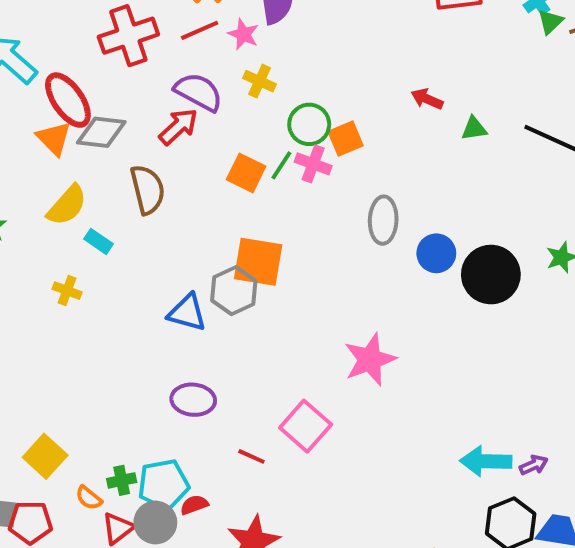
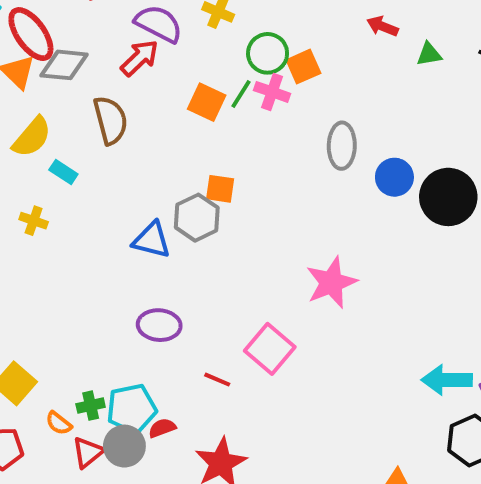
orange square: (258, 262) -> (220, 189), size x0.6

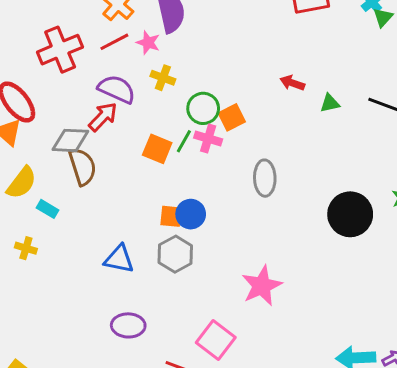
gray diamond: (64, 65) -> (70, 140), moved
blue circle: (394, 177) -> (191, 214), moved
gray hexagon: (197, 218) -> (175, 254), moved

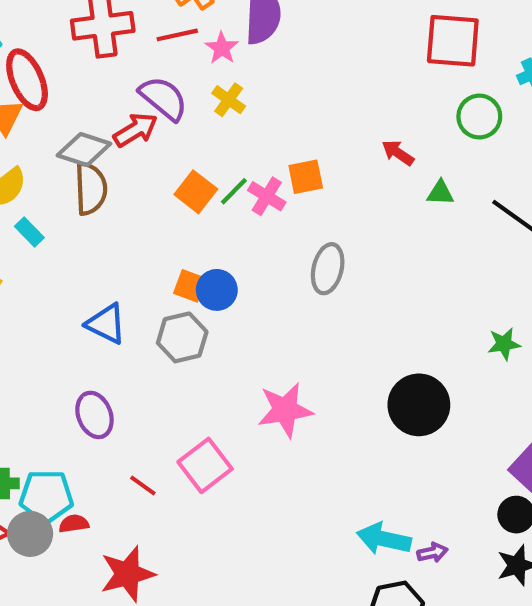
green circle: (203, 108) -> (479, 117), moved
black circle: (350, 214) -> (419, 405), moved
purple ellipse: (128, 325) -> (94, 415), turned 52

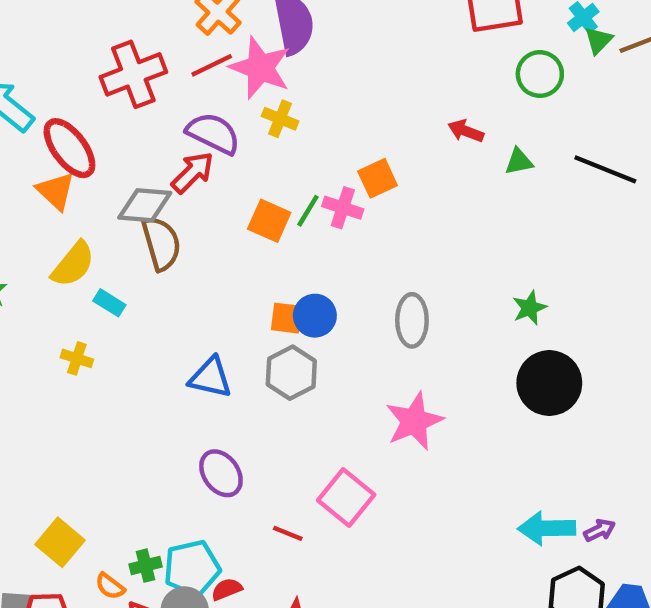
pink star: (222, 48) -> (260, 68), size x1.8
gray ellipse: (328, 269) -> (412, 320), moved
green star: (504, 344) -> (530, 308), moved

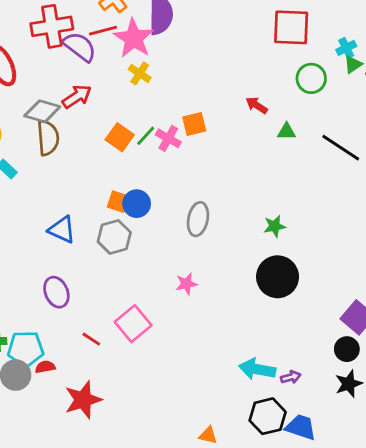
purple semicircle: (213, 133) -> (80, 47), moved
pink star: (414, 421) -> (186, 284), size x0.6

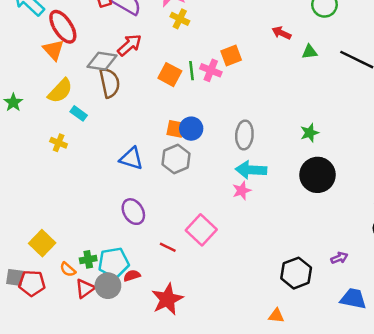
green line: (146, 136) -> (191, 71), turned -42
cyan arrow: (257, 369) -> (251, 170), moved
black hexagon: (268, 416) -> (296, 273), moved

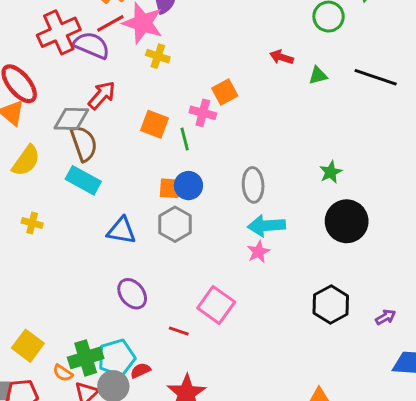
green line: (191, 71) -> (185, 139), moved
cyan rectangle: (79, 113) -> (83, 180), moved, size x1.6
green cross: (88, 259) -> (86, 358), size x1.6
black hexagon: (296, 273) -> (331, 304), moved

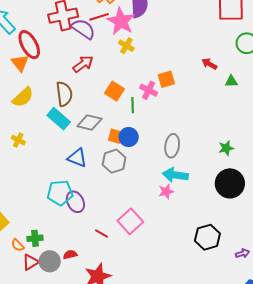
gray diamond: (71, 119) -> (89, 123), moved
green cross: (86, 358) -> (35, 238), size x0.7
cyan pentagon: (117, 358) -> (60, 193), moved

